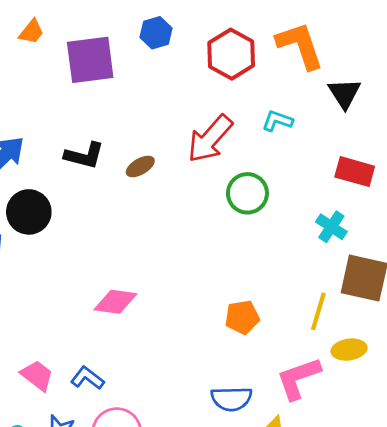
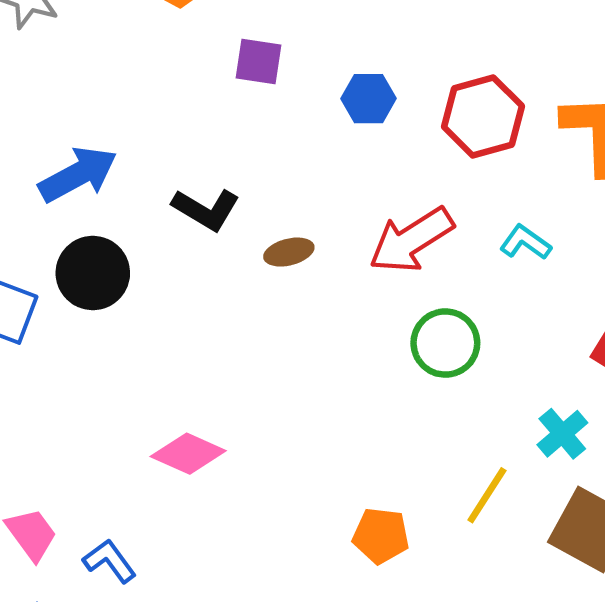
blue hexagon: (156, 33) -> (368, 99), moved
purple square: (90, 60) -> (258, 61), size x0.6
yellow line: (318, 311) -> (487, 495), moved

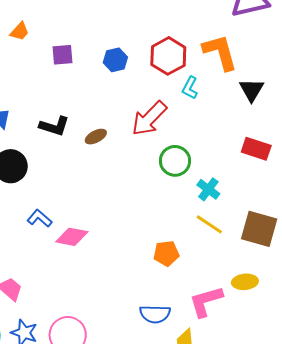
cyan L-shape: (525, 242) -> (190, 88), moved, turned -85
cyan cross: (562, 434) -> (208, 189), moved
yellow line: (487, 495) -> (209, 224), turned -76
blue L-shape: (110, 561) -> (40, 218), moved

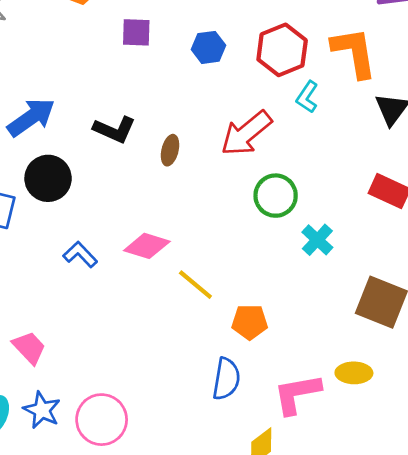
brown ellipse: (96, 137) -> (170, 150), turned -55
yellow line: (209, 224) -> (195, 285), moved
pink diamond: (72, 237) -> (147, 246), moved
blue semicircle: (155, 314) -> (226, 379), moved, turned -88

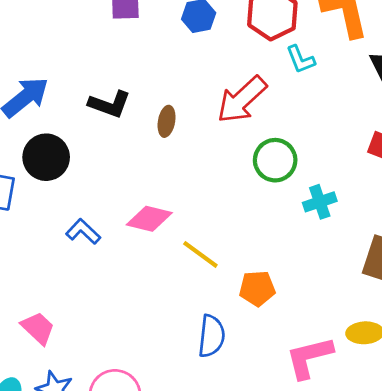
cyan L-shape: (307, 97) -> (301, 59), turned -52
cyan cross: (317, 240) -> (320, 202), turned 32
blue semicircle: (226, 379) -> (211, 336), moved

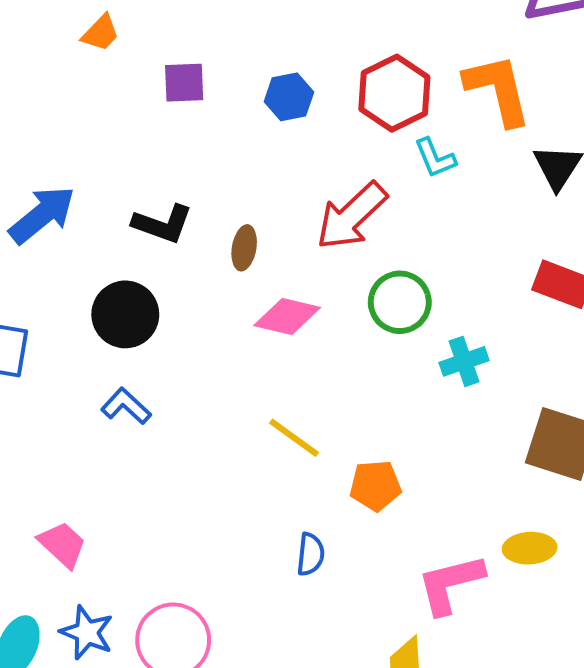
black circle: (46, 157) -> (125, 314), moved
pink diamond: (149, 219) -> (287, 317), moved
blue semicircle: (211, 336) -> (311, 554), size x0.7

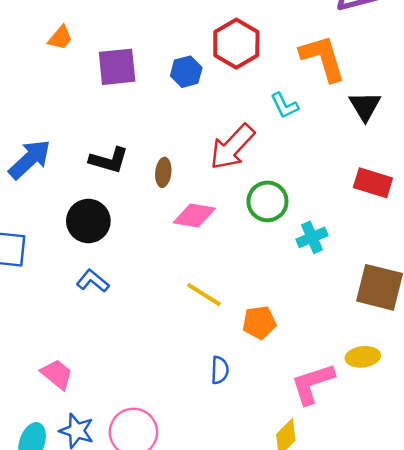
purple square: (184, 83) -> (117, 67), size x1.4
red hexagon: (394, 93) -> (236, 44), moved

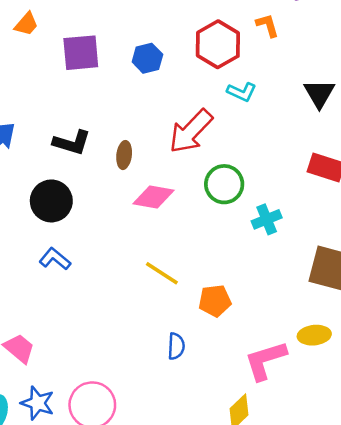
red hexagon: (236, 44) -> (218, 44), moved
orange L-shape: (323, 58) -> (267, 25), moved, size x0.5
cyan L-shape: (284, 105) -> (242, 92), turned -40

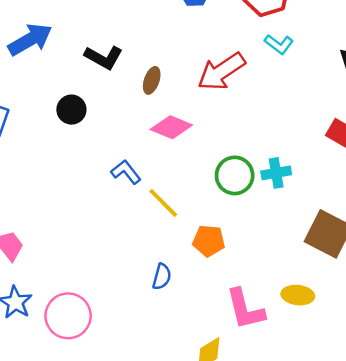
green circle: (224, 184) -> (235, 175), moved
black circle: (51, 201) -> (71, 110), size x0.7
blue L-shape: (55, 259) -> (126, 172), moved
pink L-shape: (265, 360) -> (245, 309), turned -99

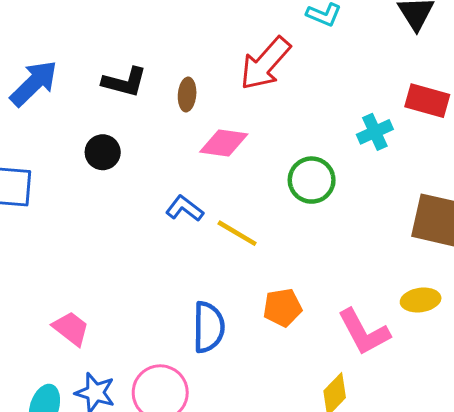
cyan cross: (276, 173) -> (375, 132), moved
orange pentagon: (209, 241) -> (282, 307), moved
blue semicircle: (162, 277) -> (209, 327), moved, size x1.6

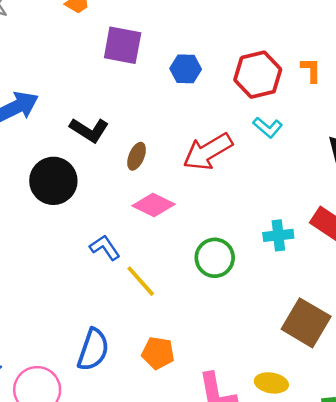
black circle: (103, 152) -> (53, 181), size x1.6

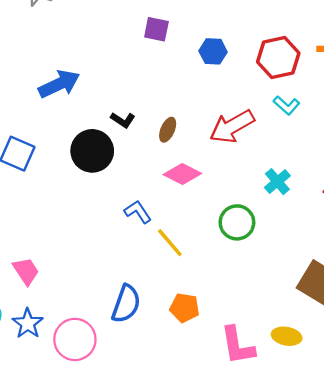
purple square: (123, 45) -> (156, 29), size x0.7
black L-shape: (89, 130) -> (123, 120), moved, size x0.7
cyan cross: (278, 235) -> (277, 182), moved, turned -35

